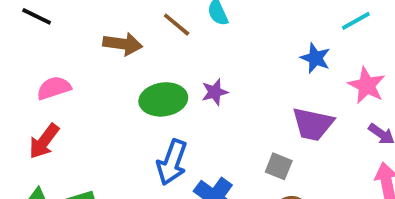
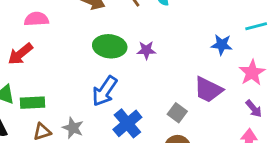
blue star: (315, 58) -> (222, 45), turned -30

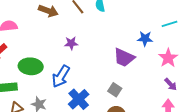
green ellipse: (110, 46) -> (31, 66), moved
purple star: (146, 50) -> (71, 43), moved
purple trapezoid: (208, 90) -> (124, 58), moved

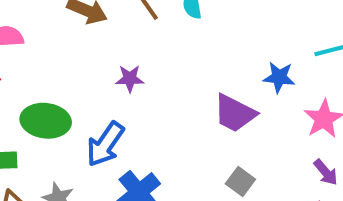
gray square: (115, 90) -> (240, 182), moved

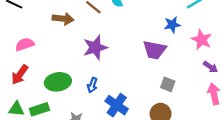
purple star: (130, 79) -> (95, 48), size x1.6
blue arrow: (105, 144) -> (92, 85), size x0.6

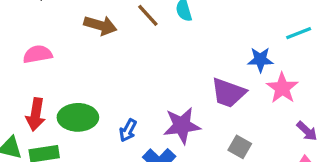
pink star: (202, 40) -> (282, 88), moved
purple star: (95, 48) -> (182, 126), moved
red arrow: (20, 75) -> (36, 114), moved, turned -36

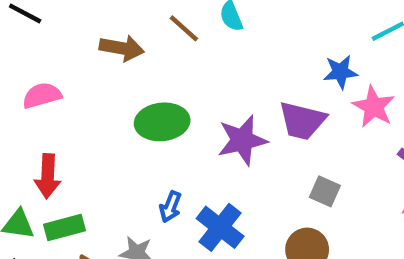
green ellipse: (78, 117) -> (162, 122), moved
purple star: (182, 126) -> (242, 140), moved
blue arrow: (128, 130) -> (170, 207), moved

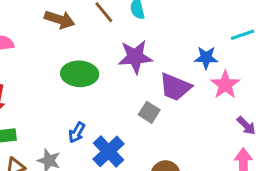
purple star: (242, 140) -> (135, 57), moved
gray square: (325, 191) -> (149, 112), moved

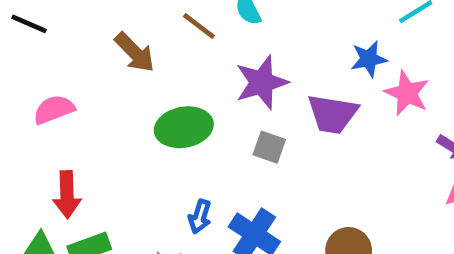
brown arrow: (60, 19) -> (135, 52), turned 40
gray square: (149, 112) -> (269, 147), moved

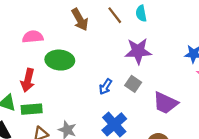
purple trapezoid: (332, 114) -> (165, 103), moved
green ellipse: (184, 127) -> (60, 60), moved
blue arrow: (200, 217) -> (105, 87), moved

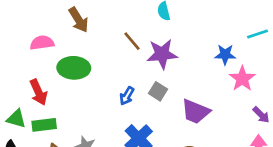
brown line: (115, 15) -> (132, 41), moved
brown arrow: (80, 20) -> (79, 20), moved
red arrow: (28, 80) -> (38, 92), turned -35

